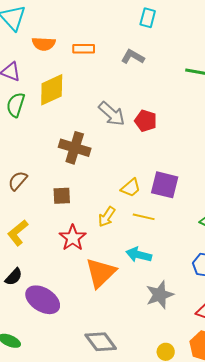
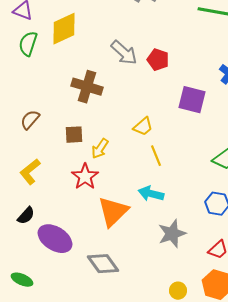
purple square: (165, 185) -> (192, 100), moved
yellow arrow: (107, 217) -> (100, 149), moved
yellow line: (144, 217) -> (156, 156), turned 55
gray diamond: (101, 342) -> (103, 264), moved

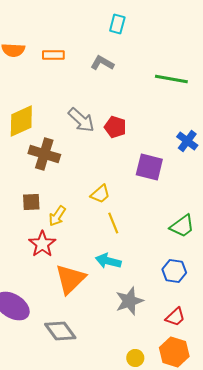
yellow diamond: (64, 29) -> (21, 121), moved

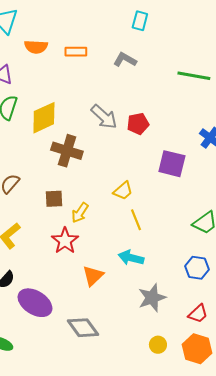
red pentagon: (115, 127) -> (138, 124), turned -30
orange triangle: (70, 279) -> (93, 276), size x0.7
yellow circle: (135, 358) -> (158, 345), moved

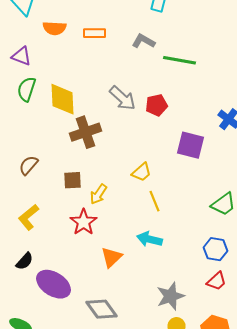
green line: (194, 76) -> (180, 60), moved
yellow diamond: (44, 118) -> (62, 99), turned -68
brown cross: (67, 151) -> (86, 132), turned -36
gray star: (152, 298) -> (170, 296), moved
red trapezoid: (198, 314) -> (216, 281), moved

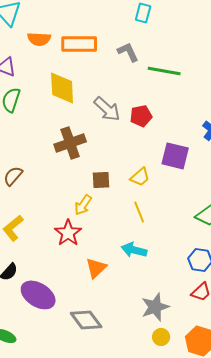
orange rectangle: (94, 33) -> (79, 44), size x1.6
gray L-shape: (144, 41) -> (128, 52), turned 35
yellow diamond: (62, 99) -> (62, 88), moved
yellow trapezoid: (142, 172) -> (140, 177), moved
brown square: (72, 180) -> (101, 180), moved

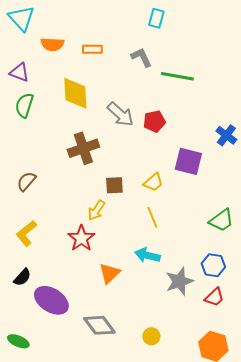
orange rectangle: (79, 44) -> (92, 49), size x0.6
gray star: (155, 307) -> (179, 281), moved
yellow circle: (161, 337) -> (151, 336), moved

